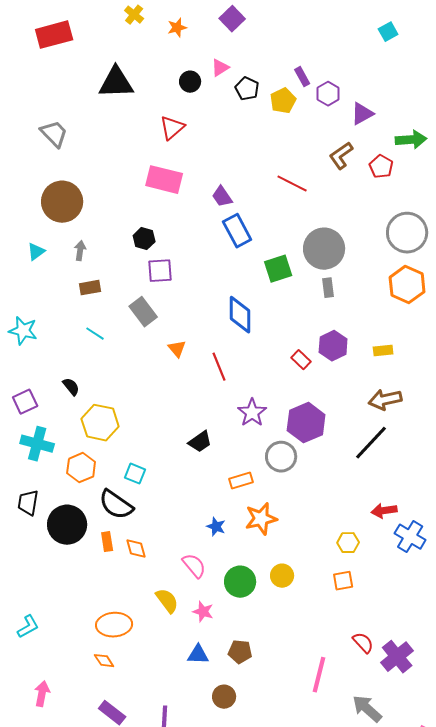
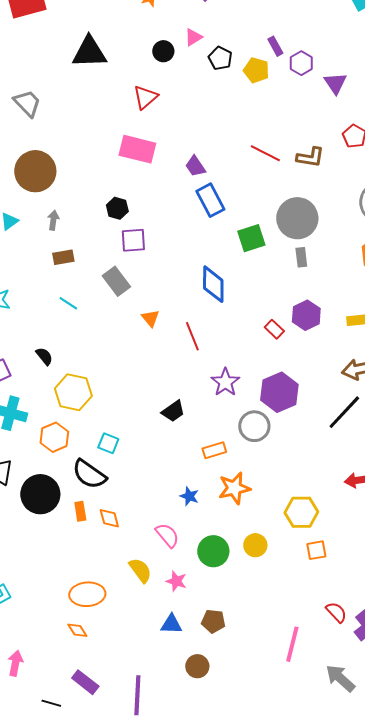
yellow pentagon: (283, 101) -> (256, 70), turned -30
purple triangle: (362, 114) -> (335, 83), turned -35
brown L-shape: (341, 156) -> (310, 157), moved, turned -136
yellow hexagon: (348, 543) -> (301, 512), moved, size x1.5

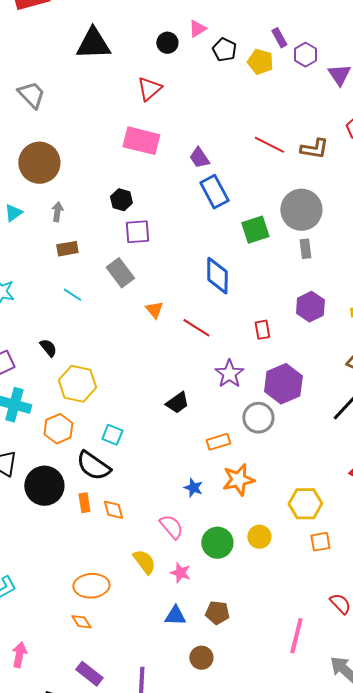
red rectangle: (274, 329) -> (262, 330), moved, turned 36
red line: (192, 336) -> (196, 328), turned -36

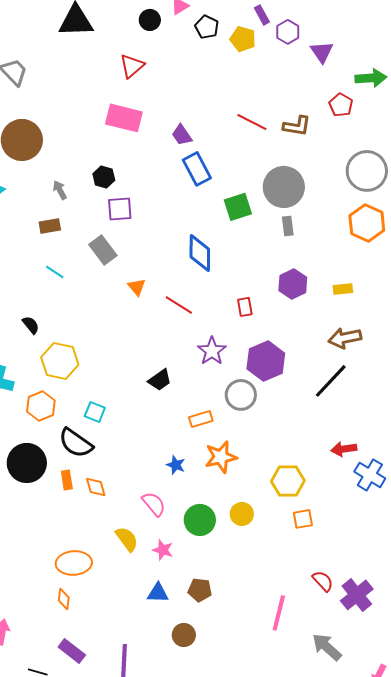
gray arrow: (57, 212) -> (60, 190), moved, turned -36
orange diamond: (81, 622) -> (64, 599), turned 40

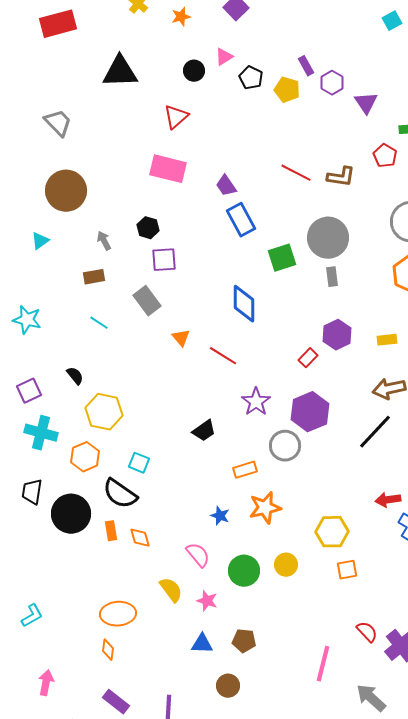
red rectangle: (245, 307) -> (308, 358), moved, turned 54

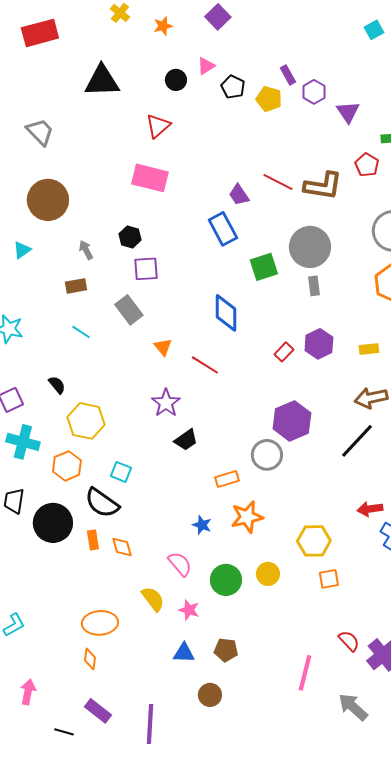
brown L-shape: (341, 177) -> (323, 186), size x1.4
purple trapezoid: (226, 186) -> (239, 195), moved
red rectangle: (308, 358) -> (284, 352), moved
purple star: (256, 402) -> (166, 403), moved

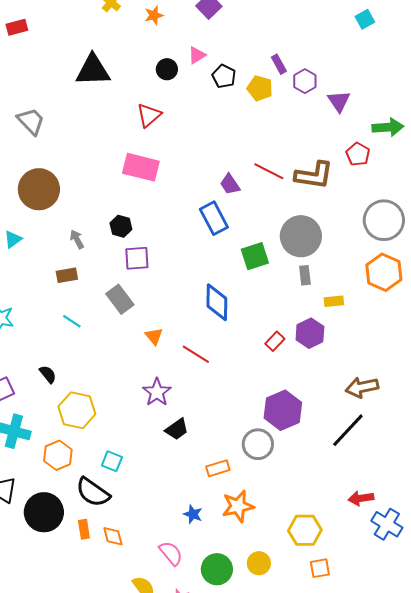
red rectangle: (40, 33) -> (17, 27), moved, size x0.6
yellow rectangle: (369, 349) -> (334, 301), moved

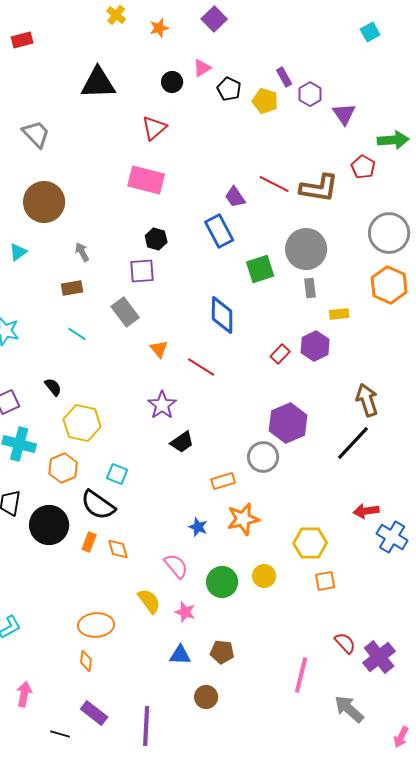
black hexagon: (121, 226) -> (156, 239), moved
brown arrow: (362, 387) -> (367, 400), turned 84
orange rectangle: (84, 529) -> (89, 542), turned 30

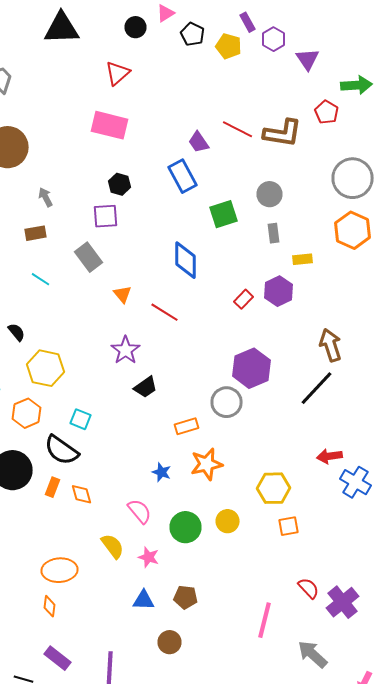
gray circle: (306, 249) -> (270, 194), size x0.6

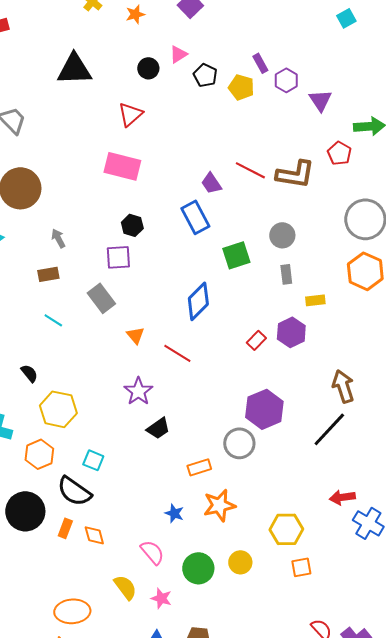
blue diamond: (186, 260) -> (198, 301), turned 45

